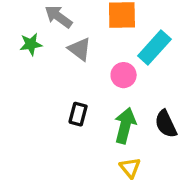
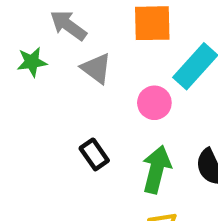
black rectangle: (78, 114) -> (94, 154), turned -50

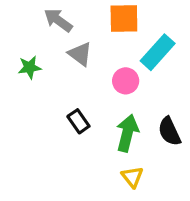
green star: (32, 62) -> (30, 67), moved

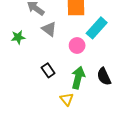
yellow triangle: (132, 177) -> (67, 99), moved

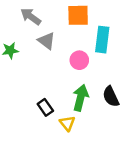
cyan rectangle: (97, 28) -> (102, 40), turned -35
black rectangle: (48, 70) -> (45, 107), moved

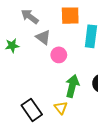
pink circle: (79, 60) -> (59, 55), moved
black rectangle: (45, 107) -> (32, 110), moved, size x1.5

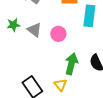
gray triangle: (43, 37) -> (34, 30), moved

